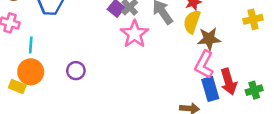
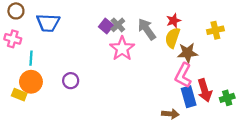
yellow cross: (253, 19) -> (215, 30), moved

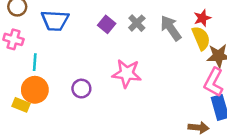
purple square: (106, 26) -> (107, 24), moved
yellow semicircle: (173, 38) -> (201, 38), turned 138
pink star: (122, 48) -> (127, 73), moved, turned -30

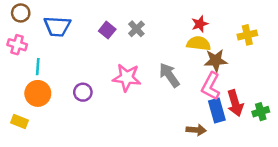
gray arrow: (171, 28) -> (169, 75), moved
yellow semicircle: (201, 38) -> (199, 43), turned -60
yellow rectangle: (21, 105) -> (19, 121), moved

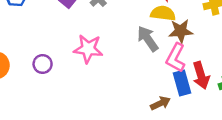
gray arrow: (169, 75) -> (148, 39), moved
brown arrow: (196, 130) -> (160, 103), turned -30

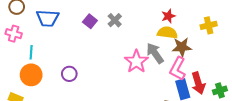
pink star: (88, 49) -> (136, 61), moved, turned 30

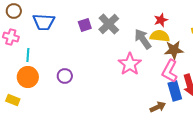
gray cross: (115, 20) -> (109, 24), size x1.5
purple square: (90, 21) -> (85, 25), turned 32
gray arrow: (155, 53) -> (143, 39), moved

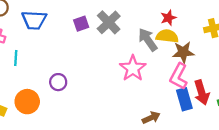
orange circle: (28, 77) -> (27, 102), moved
brown arrow: (158, 107) -> (151, 118), moved

